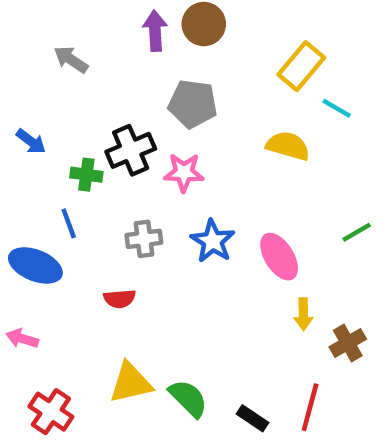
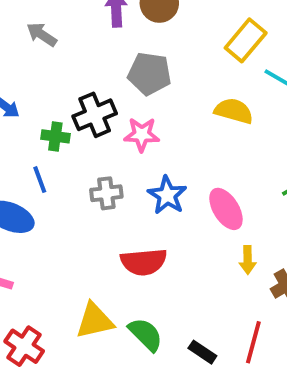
red semicircle: (120, 299) -> (144, 262), moved, size x1.6

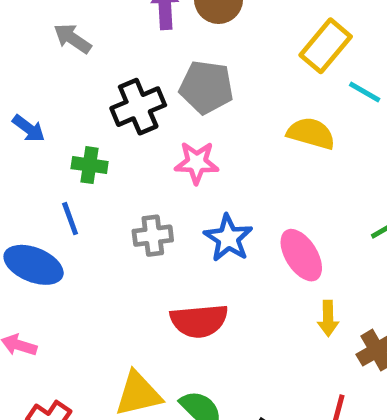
black cross: (95, 115) -> (138, 107), moved

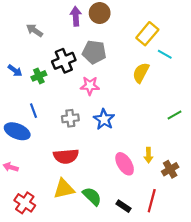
yellow semicircle: (311, 133) -> (141, 73), turned -78
green cross: (90, 165) -> (39, 76), moved, turned -32
pink ellipse: (301, 255) -> (125, 164), moved
red semicircle: (199, 321) -> (66, 156), moved

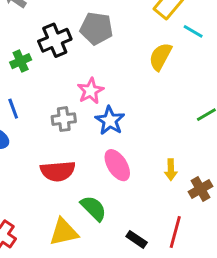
pink star: (90, 86) -> (90, 91), moved, turned -30
pink ellipse: (125, 164) -> (117, 165), moved
yellow triangle: (64, 189) -> (64, 232), moved
green semicircle: (92, 196) -> (93, 208), moved

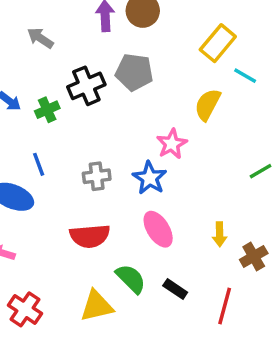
pink star: (90, 91) -> (172, 144), moved
black rectangle: (137, 239) -> (175, 289), moved

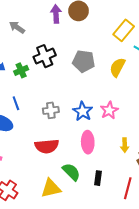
gray pentagon: (134, 72) -> (84, 61), moved
pink star: (172, 144) -> (109, 110), moved
pink ellipse: (158, 229) -> (88, 142), turned 30
black rectangle: (175, 289) -> (98, 178), turned 64

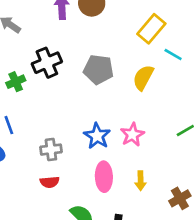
gray cross: (51, 110) -> (51, 150), moved
yellow arrow: (125, 145) -> (141, 181), moved
red semicircle: (47, 146) -> (50, 182), size x0.6

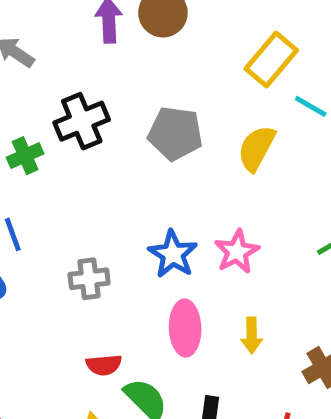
red semicircle: (50, 182) -> (104, 365), moved

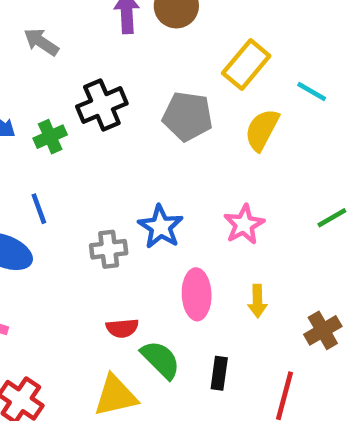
yellow rectangle: (271, 60) -> (246, 64), moved
blue star: (173, 254) -> (161, 227), moved

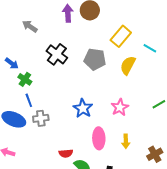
black cross: (102, 105) -> (57, 54), turned -30
green cross: (50, 137) -> (25, 79), moved, turned -32
gray cross: (109, 249) -> (41, 118), moved

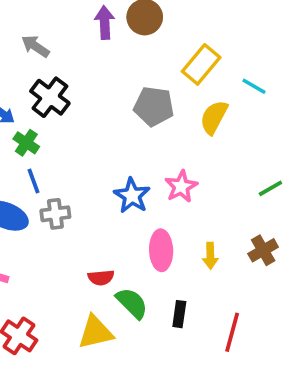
black cross: (57, 54) -> (50, 97), moved
pink star: (120, 107) -> (181, 186), moved
brown cross: (155, 154) -> (263, 250), moved

